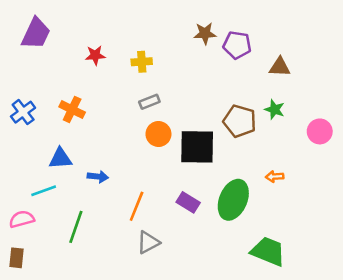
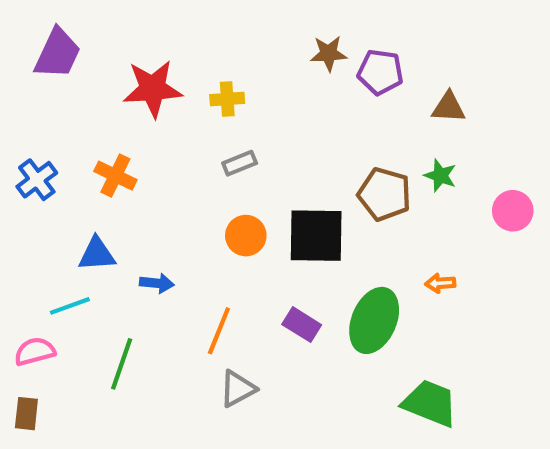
red star: (95, 55) -> (153, 89), size x1.8
orange circle: (158, 134) -> (246, 236), moved

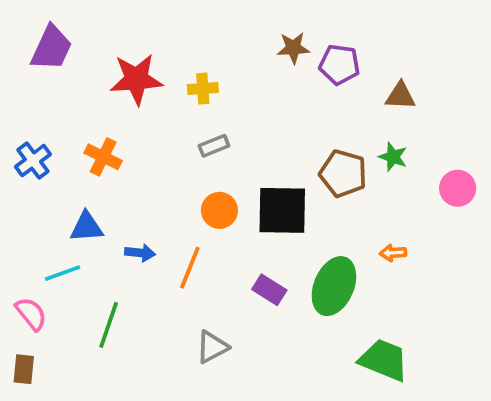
orange line: (219, 331) -> (190, 268), moved
pink semicircle: (35, 351) -> (31, 314), turned 66

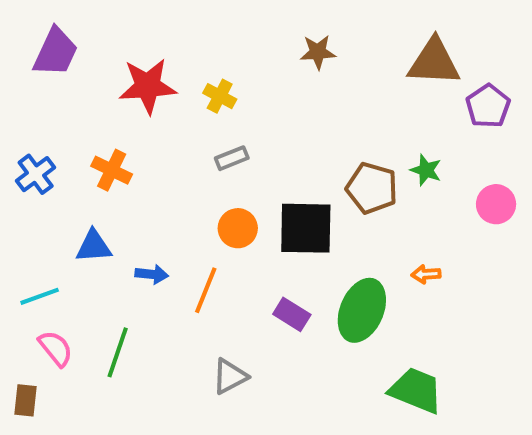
purple pentagon: (339, 65) -> (488, 106), moved, turned 30
yellow cross: (203, 89) -> (220, 96), turned 32
brown triangle: (400, 96) -> (434, 62), moved, size x1.6
cyan line: (63, 273) -> (40, 296), moved
pink semicircle: (31, 314) -> (56, 348), moved

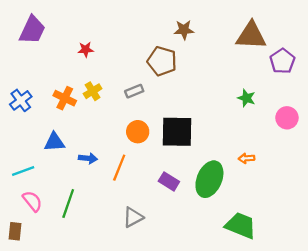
red star: (148, 86) -> (86, 50), size x0.5
yellow cross: (220, 96) -> (93, 91), moved, turned 30
brown pentagon: (372, 188) -> (162, 61), moved

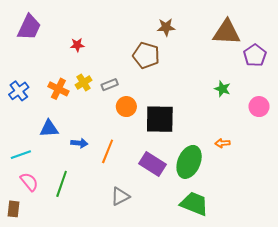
gray rectangle: (134, 91) -> (110, 85), moved
orange circle: (138, 132) -> (126, 107), moved
purple rectangle: (169, 181) -> (152, 164), size x1.4
green trapezoid: (241, 225) -> (194, 204), moved

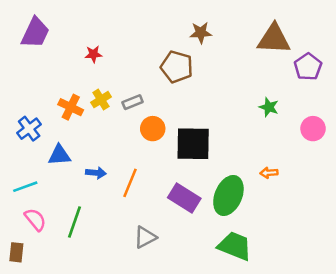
blue cross: (19, 91) -> (29, 129), moved

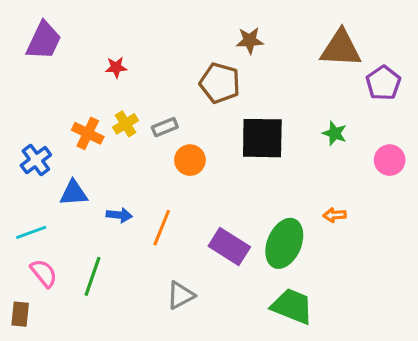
black square: (193, 144) -> (262, 138), moved

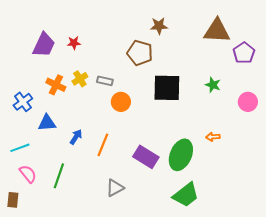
purple trapezoid: (44, 41) -> (44, 45), moved
gray rectangle: (165, 127) -> (105, 81), turned 35
blue arrow: (119, 215) -> (76, 137), turned -63
green trapezoid: (292, 306) -> (186, 195), turned 120

